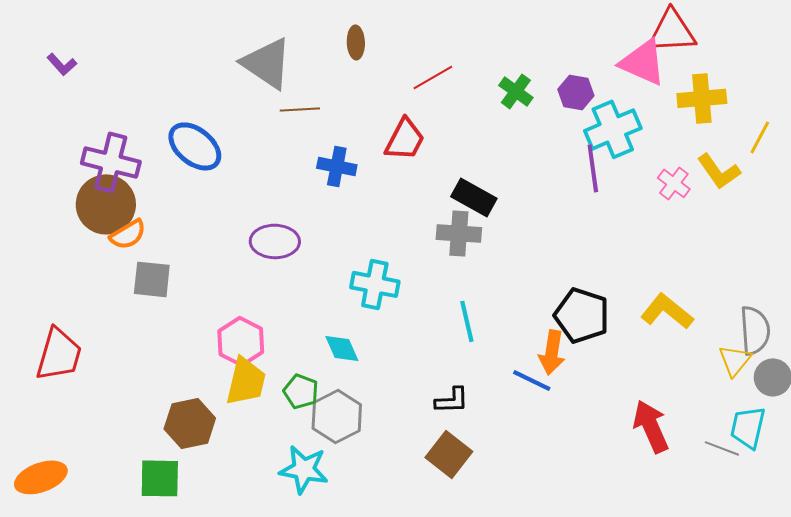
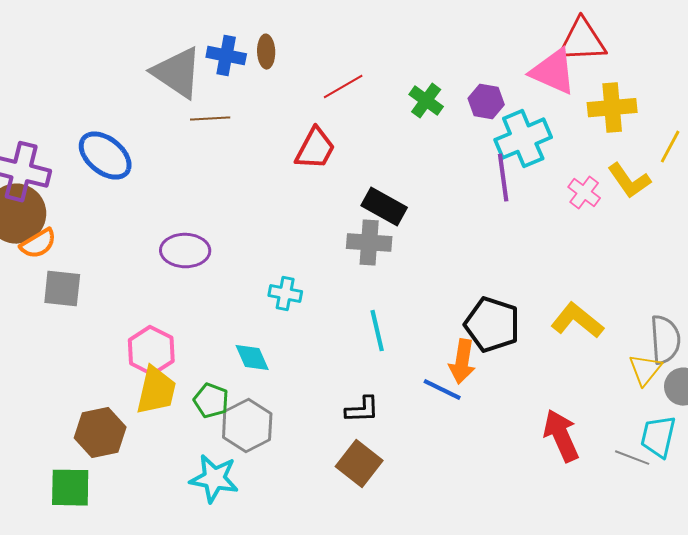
blue cross: (337, 166) -> (226, 56), moved
cyan cross: (375, 284) -> (285, 294), size x0.7

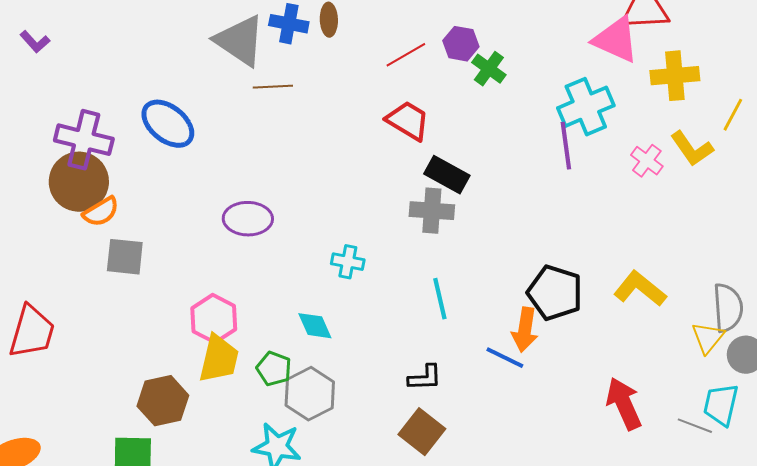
purple hexagon: (486, 102) -> (461, 44), moved
red trapezoid: (315, 149) -> (408, 121), moved, turned -87

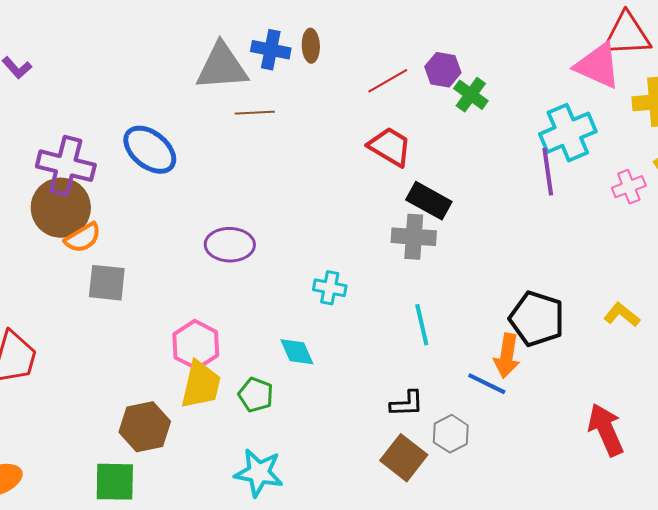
gray triangle: (240, 41) -> (222, 67), turned -38
pink cross: (647, 161) -> (629, 187), turned 32
yellow L-shape: (640, 289) -> (622, 315), size x0.7
gray hexagon: (310, 394) -> (451, 434), moved, size x0.7

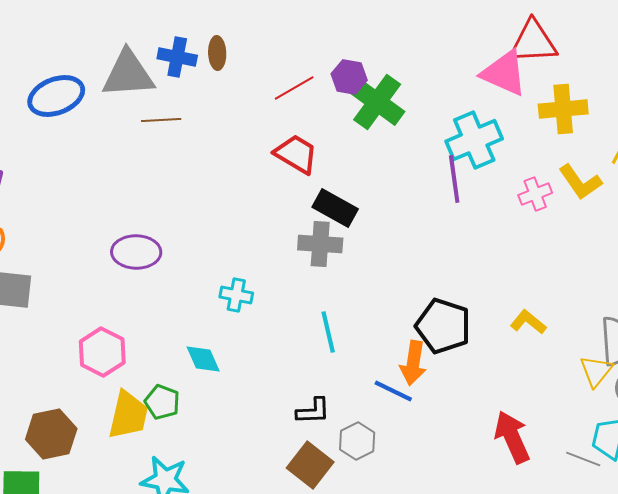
green cross: (471, 95) -> (377, 102), size x1.6
blue ellipse: (150, 150) -> (56, 96), moved, turned -60
yellow trapezoid: (201, 385) -> (128, 415), moved

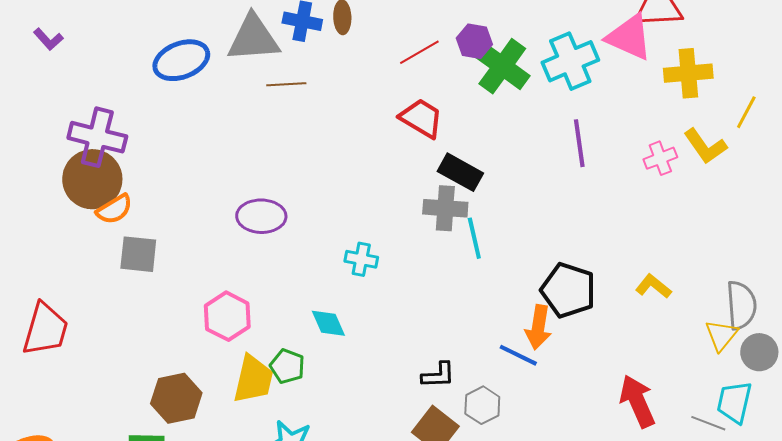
cyan cross: (474, 140) -> (570, 61), moved
cyan line: (328, 332) -> (474, 238), moved

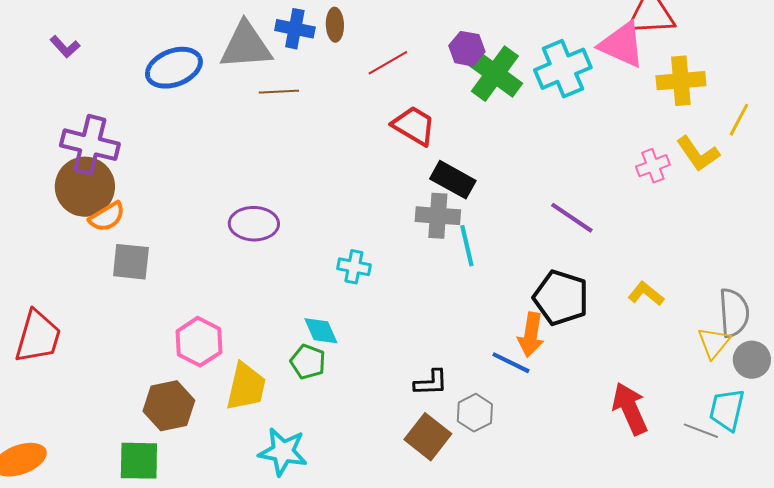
purple L-shape: (48, 39) -> (65, 47), moved
red line: (419, 52) -> (388, 63), moved
purple line: (579, 143) -> (572, 218), moved, turned -48
pink hexagon: (227, 316) -> (199, 342), moved
green pentagon: (287, 366) -> (308, 362), moved

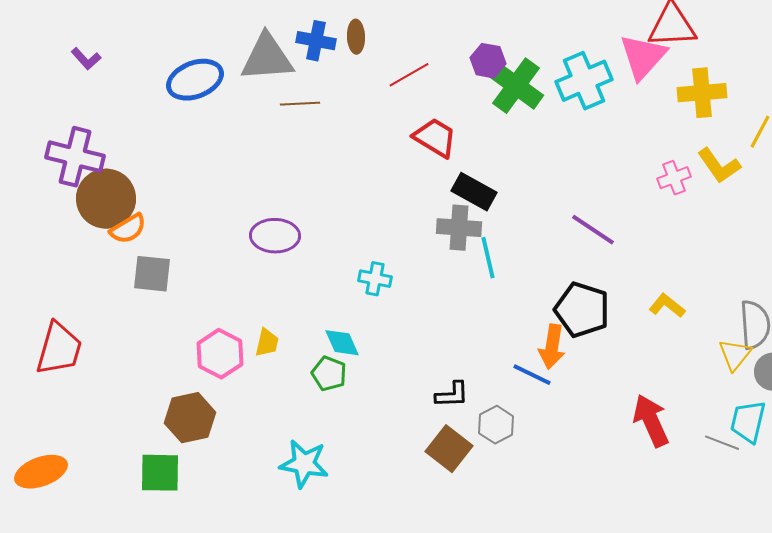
pink triangle: (622, 45) -> (643, 57), turned 48
purple cross: (90, 145) -> (75, 157), moved
yellow trapezoid: (246, 387) -> (267, 343), moved, size x0.6

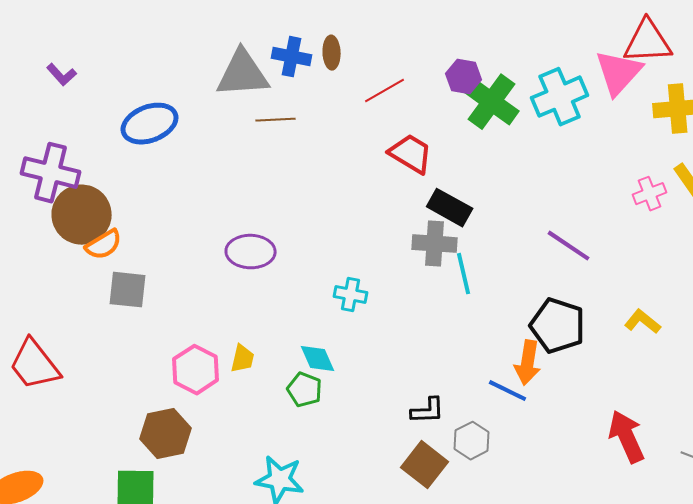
blue ellipse: (195, 80) -> (150, 124), moved
red trapezoid: (59, 349) -> (35, 365), turned 126

